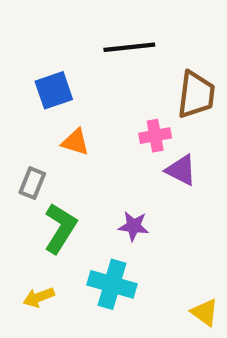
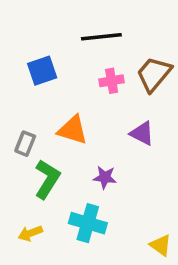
brown trapezoid: (196, 95) -> (154, 74), turned -147
pink cross: (155, 136) -> (112, 81), moved
orange triangle: (75, 142) -> (73, 130), moved, size x1.4

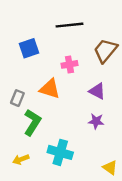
pink cross: (112, 81) -> (69, 64), moved
purple star: (105, 177) -> (96, 121), moved

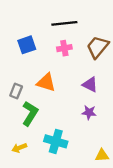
pink cross: (69, 64) -> (64, 48), moved
yellow triangle: (110, 167) -> (102, 155), turned -40

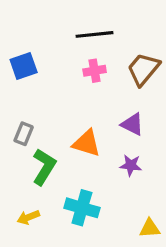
blue square: (27, 45) -> (24, 66), moved
orange triangle: (46, 82) -> (87, 143), moved

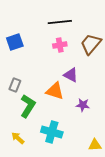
purple triangle: (132, 124) -> (71, 75), moved
yellow arrow: (28, 217) -> (18, 138), turned 64

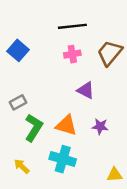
blue square: (15, 42) -> (18, 50), turned -30
gray rectangle: (15, 85) -> (18, 102), turned 40
orange triangle: (55, 91) -> (66, 125), moved

